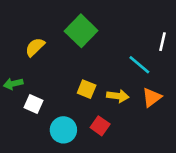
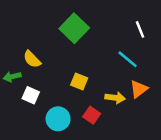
white line: (163, 42) -> (140, 29), moved, turned -35
yellow semicircle: (35, 47) -> (32, 59), moved, turned -90
yellow arrow: (118, 96) -> (115, 98), moved

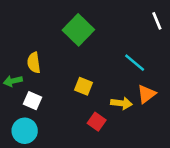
white line: (140, 29) -> (157, 21), moved
yellow semicircle: (32, 59) -> (34, 63), turned 36
cyan circle: (58, 119) -> (25, 131), moved

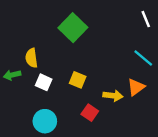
cyan line: (135, 63) -> (143, 58), moved
white square: (32, 101) -> (44, 82), moved
cyan circle: (25, 131) -> (45, 121), moved

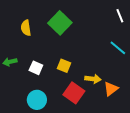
yellow semicircle: (31, 58) -> (26, 28), moved
orange triangle: (136, 87) -> (111, 89), moved
red square: (90, 113) -> (74, 93), size x1.5

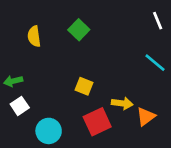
green square: (60, 23) -> (79, 30), size x0.7
white square: (36, 68) -> (20, 106), moved, turned 32
red square: (74, 93) -> (97, 122), turned 30

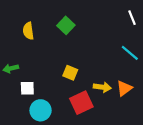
white square: (20, 106) -> (27, 88), moved, turned 32
orange triangle: (146, 116) -> (124, 88), moved

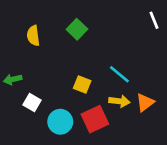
cyan line: (130, 53) -> (119, 74), moved
white square: (27, 88) -> (32, 102), turned 32
cyan circle: (41, 110) -> (60, 122), moved

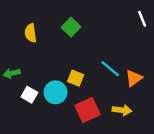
yellow arrow: (119, 101) -> (122, 110), moved
orange triangle: (145, 102) -> (134, 78), moved
cyan circle: (60, 122) -> (56, 92), moved

